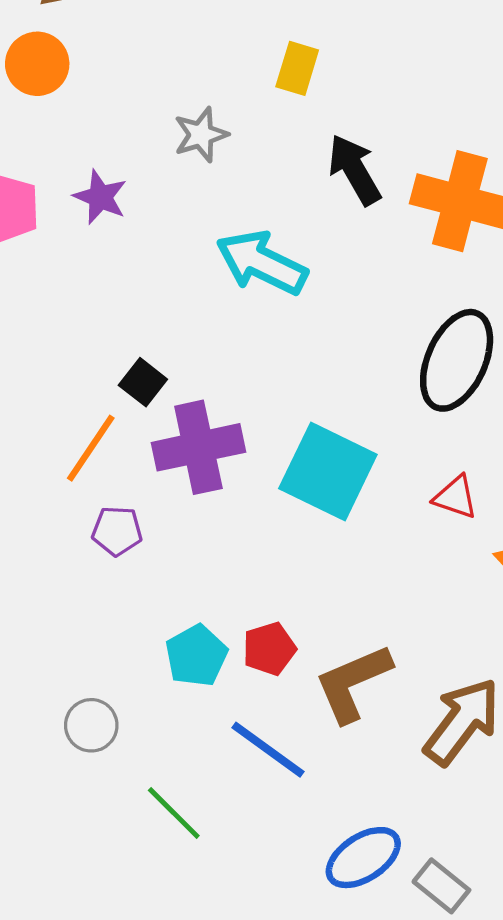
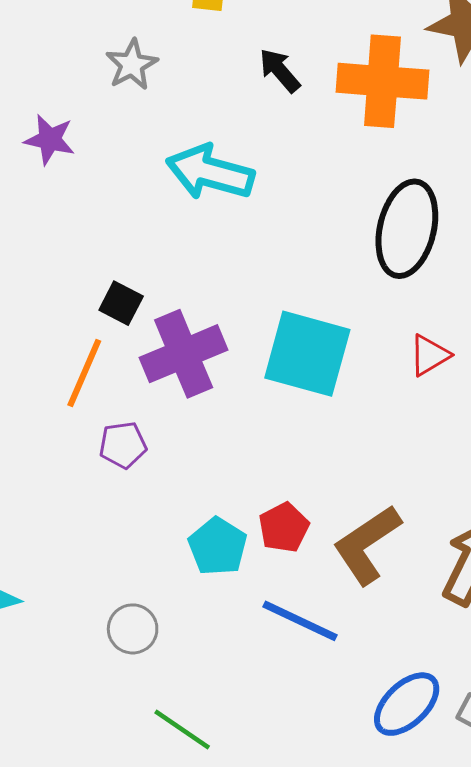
black arrow: (355, 170) -> (280, 70), size x0.7
red triangle: (456, 497) -> (430, 355), turned -39
green line: (174, 813) -> (182, 729), moved

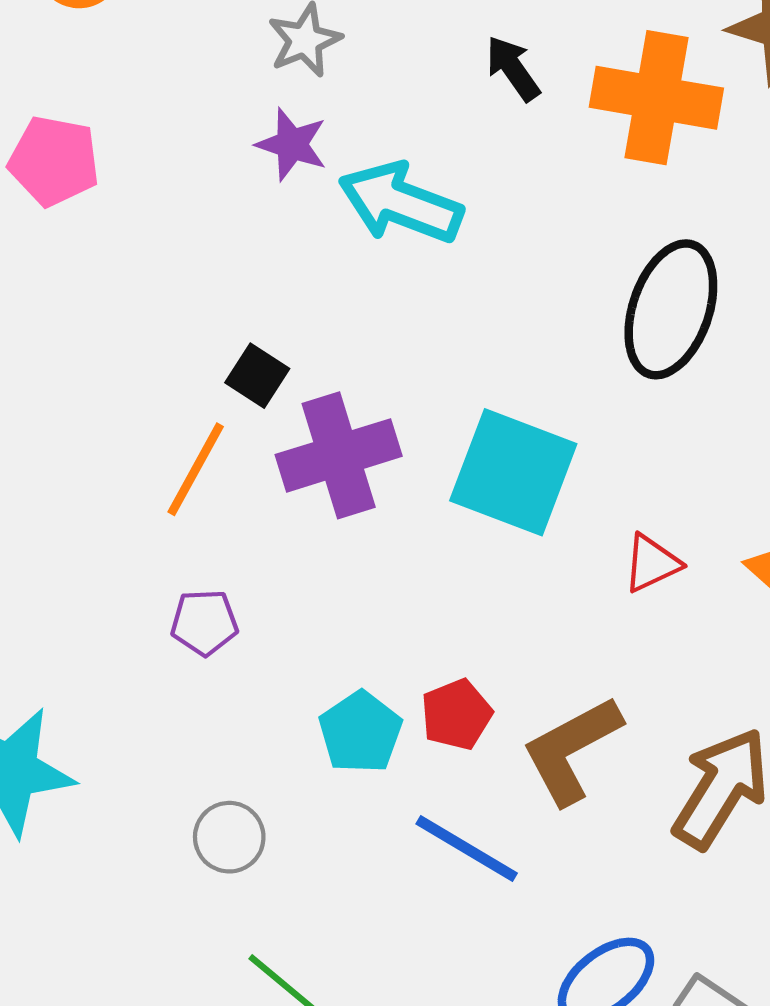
purple star: (50, 140) -> (292, 144), moved
red triangle: (430, 355) -> (652, 563), moved
purple pentagon: (123, 445) -> (204, 622), moved

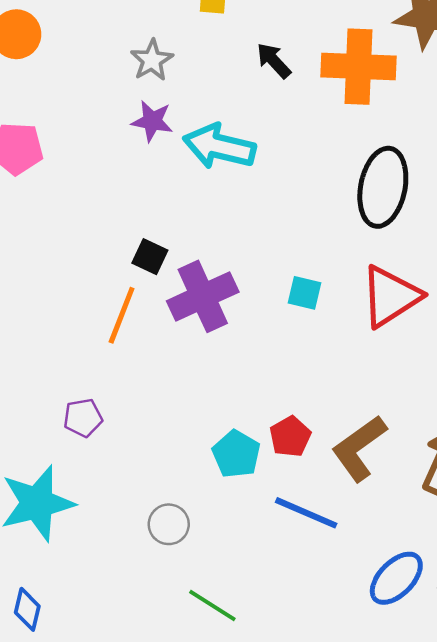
cyan square: (513, 472) -> (305, 293), size x0.5
red triangle: (652, 563) -> (390, 296), moved, size x1.8
purple pentagon: (204, 622) -> (83, 418), moved

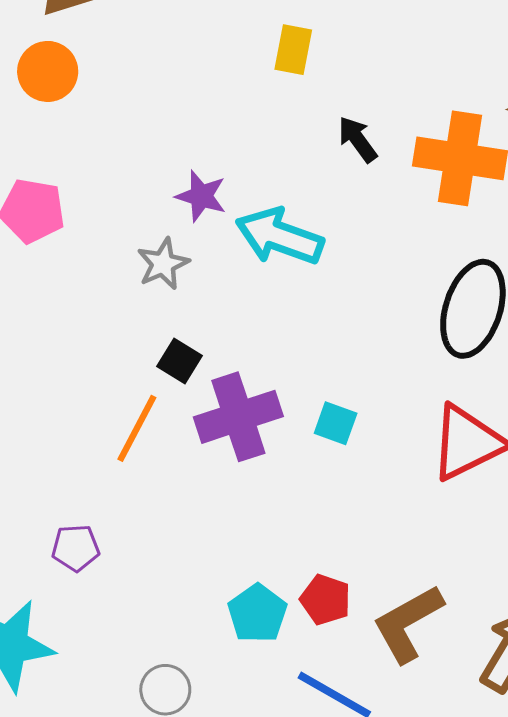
gray star: (152, 60) -> (163, 264), moved
cyan square: (305, 293) -> (336, 423), moved
red pentagon: (290, 437) -> (325, 600), turned -30

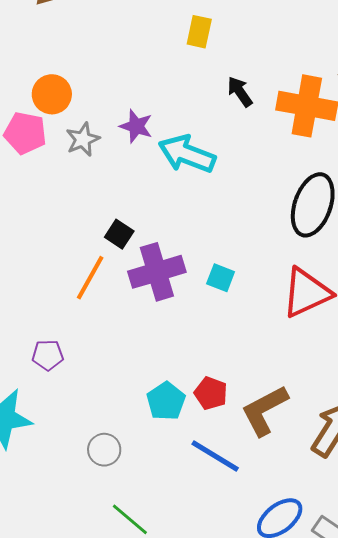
orange circle: (48, 71) -> (52, 94), moved
gray star: (163, 264) -> (83, 139), moved

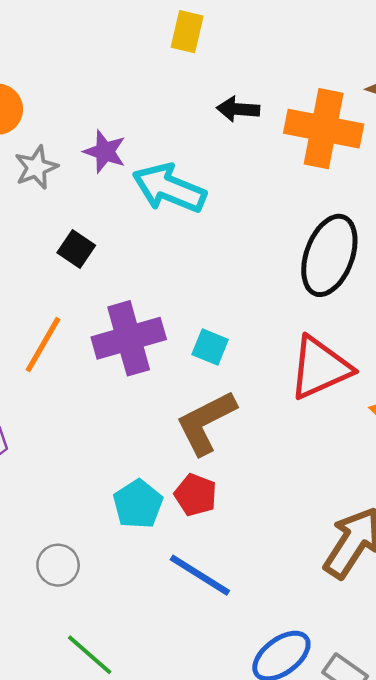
black arrow: (240, 92) -> (238, 109), turned -52
black square: (119, 234) -> (76, 249), moved
brown L-shape: (265, 410) -> (206, 423), moved

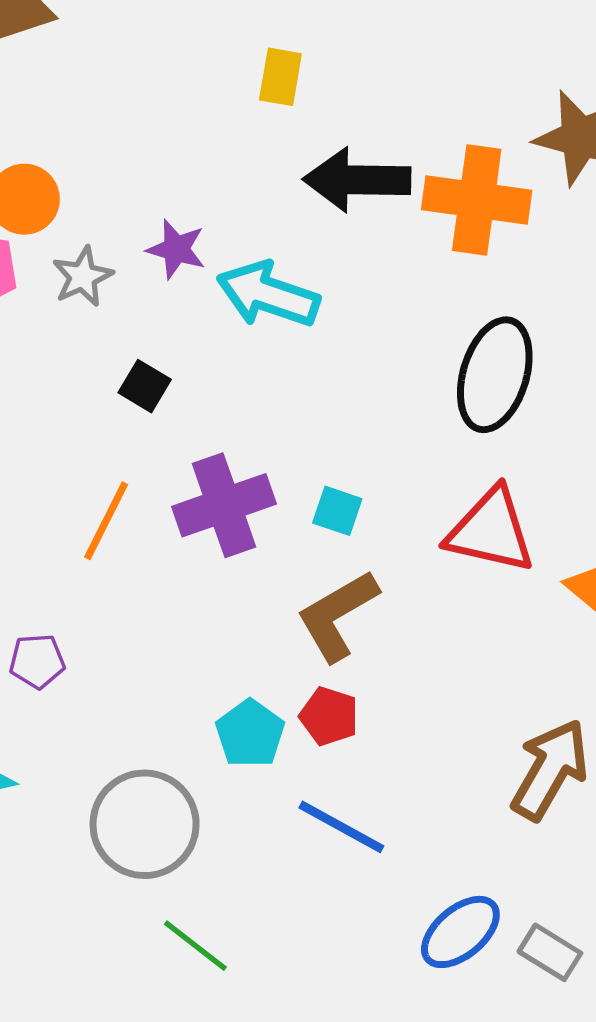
black arrow: (238, 109) -> (357, 180), size x1.8
red triangle: (320, 368) -> (491, 531), turned 40
gray circle: (58, 565) -> (145, 824), size x1.8

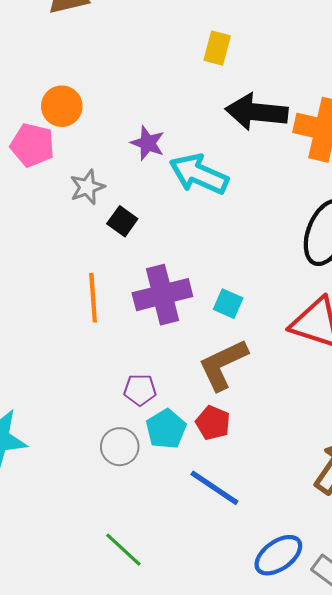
gray star: (83, 277) -> (87, 187), moved
orange line: (106, 521) -> (93, 298), turned -36
purple pentagon: (37, 661) -> (140, 390), moved
gray circle: (145, 824) -> (120, 447), moved, size x0.6

